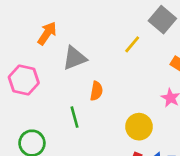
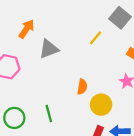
orange semicircle: (96, 91) -> (82, 87), moved
green line: (75, 117) -> (49, 113), moved

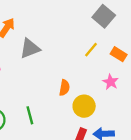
yellow line: (96, 38) -> (91, 50), moved

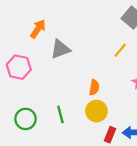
yellow circle: (84, 106) -> (96, 111), moved

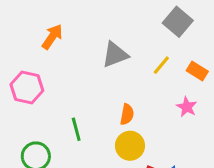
gray triangle: (60, 49) -> (115, 55), moved
green line: (60, 114) -> (76, 129), moved

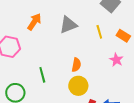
orange arrow: (52, 37) -> (34, 22), moved
yellow line: (161, 65) -> (99, 32), turned -56

